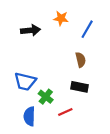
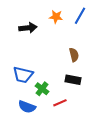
blue line: (87, 29) -> (80, 16), moved
blue semicircle: (29, 116) -> (27, 107), turned -72

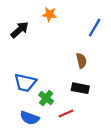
blue line: (80, 16) -> (95, 28), moved
orange star: (56, 17) -> (49, 14), moved
black arrow: (28, 28) -> (20, 30), moved, turned -36

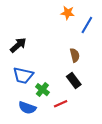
orange star: (49, 14) -> (68, 13), moved
black arrow: (20, 30) -> (18, 45), moved
black rectangle: (80, 88) -> (74, 80), turned 42

